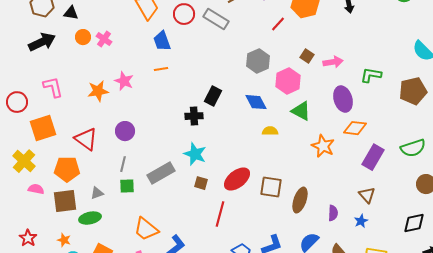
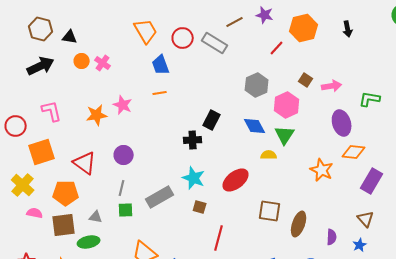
green triangle: (301, 111) -> (285, 135), moved, turned 35
red ellipse: (237, 179) -> (236, 180), moved
gray triangle: (97, 193) -> (96, 217), turned 32

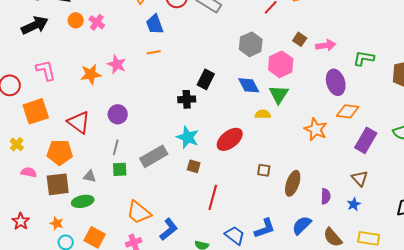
yellow cross: (23, 185) -> (17, 144), size x0.6
brown square: (270, 211) -> (264, 170), size x0.6

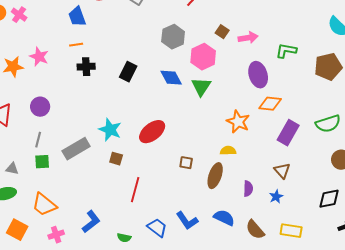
black cross: (187, 99) -> (86, 67), moved
yellow semicircle: (263, 114) -> (228, 151), moved
orange trapezoid: (139, 212) -> (44, 205), moved
blue semicircle: (302, 225) -> (224, 218), turned 70
blue L-shape: (265, 228) -> (187, 221), turned 75

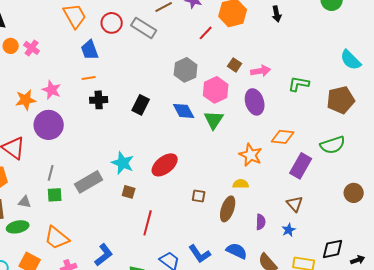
purple ellipse: (258, 75) -> (255, 102), moved
purple circle: (40, 107) -> (49, 125), moved, size x1.5
green semicircle: (328, 124) -> (333, 145), moved
black diamond: (329, 199) -> (333, 249), moved

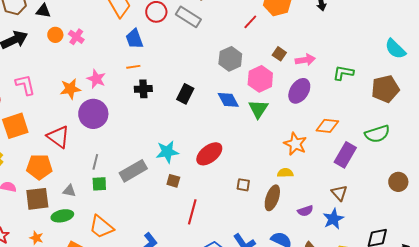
purple ellipse: (255, 102) -> (299, 91), turned 50
cyan star: (123, 163) -> (167, 152), turned -30
purple semicircle: (261, 222) -> (305, 211), turned 70
blue star: (289, 230) -> (333, 219), size x1.5

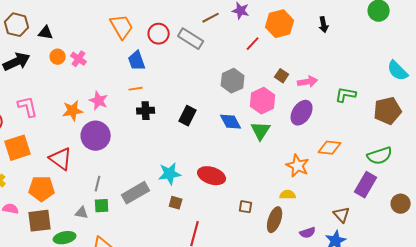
red ellipse: (209, 154) -> (212, 176), turned 56
purple rectangle: (345, 155) -> (366, 185), moved
gray triangle: (69, 191) -> (82, 213), moved

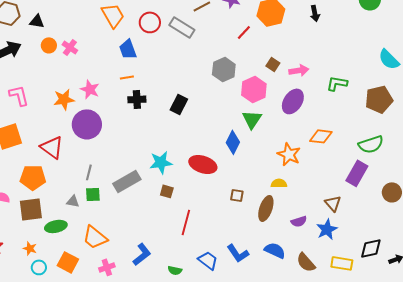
blue diamond: (231, 122) -> (233, 142), moved, turned 55

